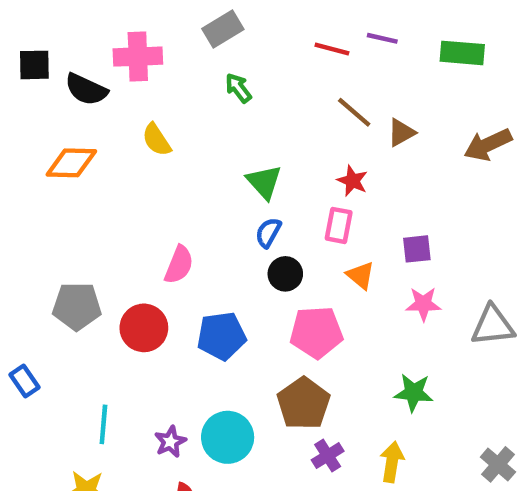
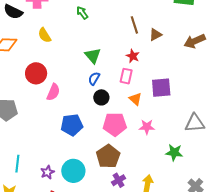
brown line: (354, 112) -> (134, 25), turned 30
purple square: (417, 249) -> (161, 88), size x1.5
pink star: (423, 304) -> (147, 127), moved
red circle: (144, 328) -> (36, 73), moved
green star: (414, 393) -> (174, 152), moved

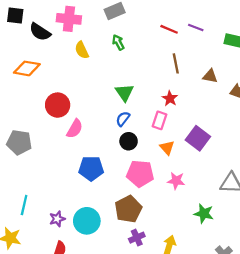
yellow semicircle: (44, 35) -> (82, 50), moved
brown triangle: (155, 35) -> (210, 76), moved, turned 32
purple square: (161, 88) -> (198, 138), turned 35

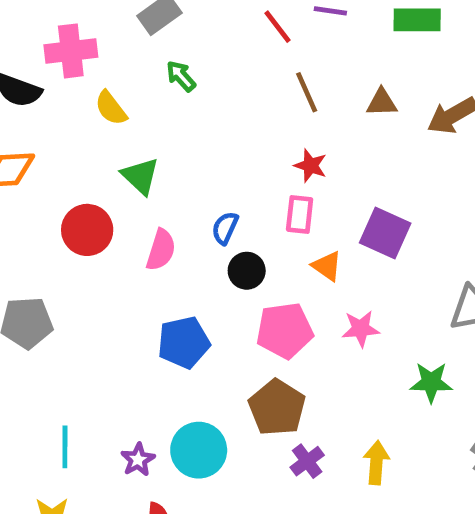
red line: (169, 29) -> (278, 27), turned 42
green triangle: (124, 93) -> (140, 176), moved
pink semicircle: (75, 129) -> (161, 250), moved

